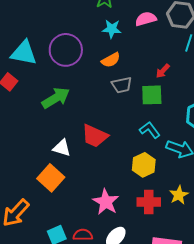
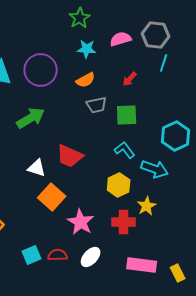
red arrow: (163, 71) -> (130, 79), moved
orange square: (51, 178) -> (52, 197), moved
yellow star: (179, 195) -> (147, 206), moved

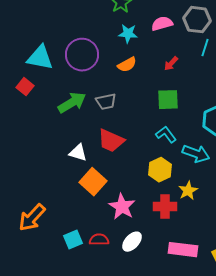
gray trapezoid: (97, 105) -> (106, 102), moved

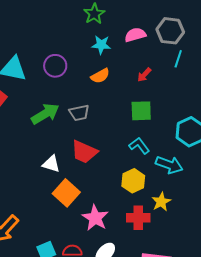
purple circle: (82, 55) -> (55, 66), size x0.7

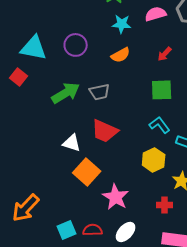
red cross: (138, 218) -> (165, 205), moved, size x0.7

